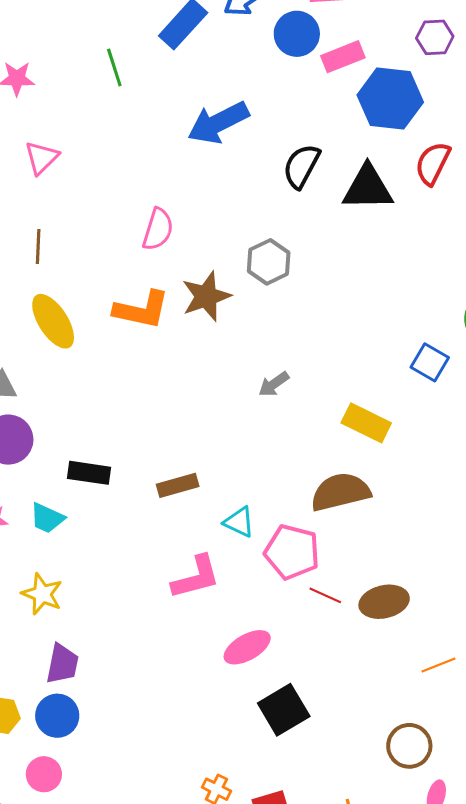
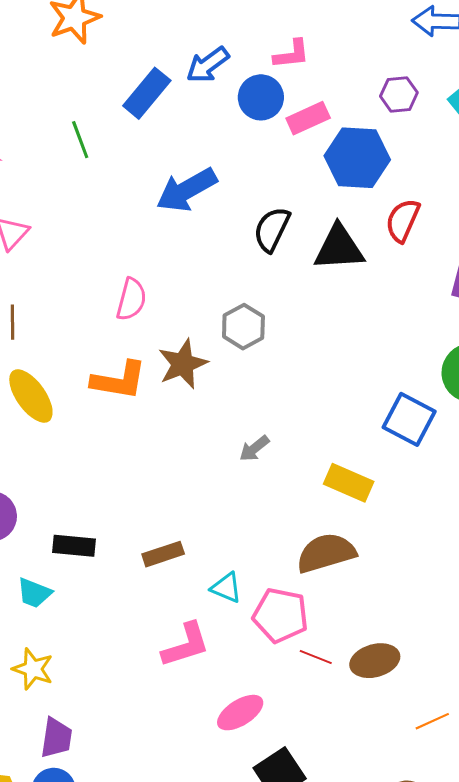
blue square: (430, 362) -> (409, 419), size x1.4

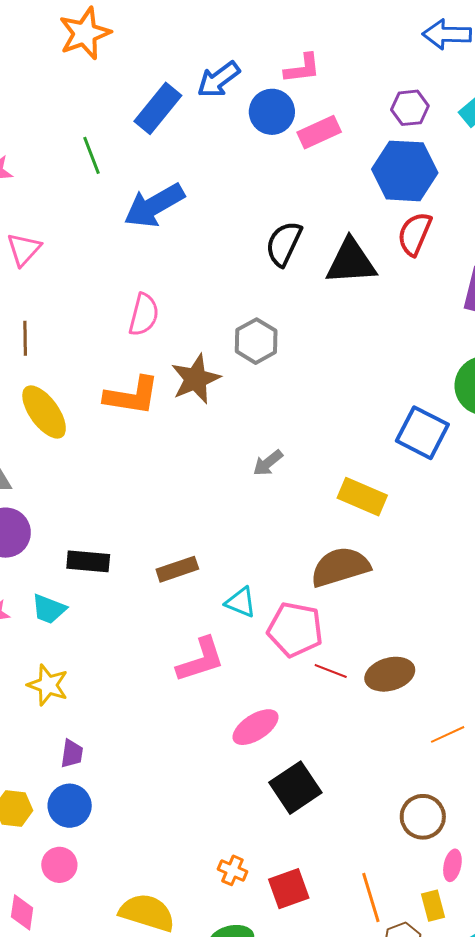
blue hexagon: (357, 158) -> (405, 171), moved
blue arrow: (187, 190) -> (154, 205), moved
purple trapezoid: (56, 738) -> (72, 754), size x0.7

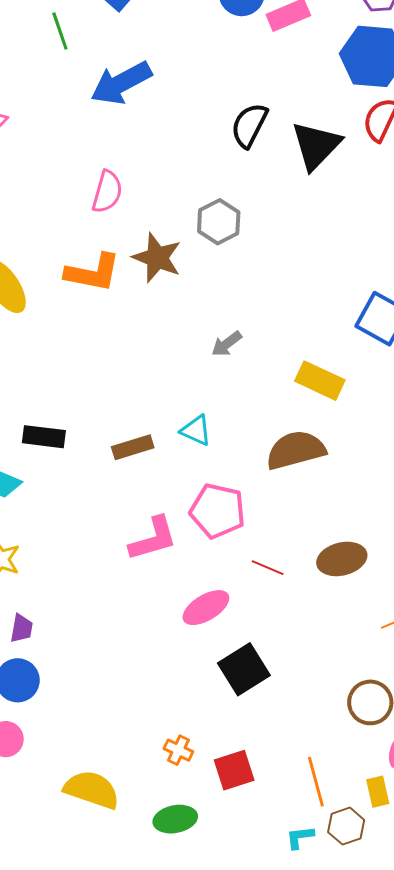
black triangle: (351, 262) -> (316, 145), turned -44
brown star: (196, 379) -> (157, 258), turned -30
cyan triangle: (241, 602) -> (196, 430), moved
pink pentagon: (295, 630) -> (218, 511), moved
red line: (331, 671) -> (268, 568), moved

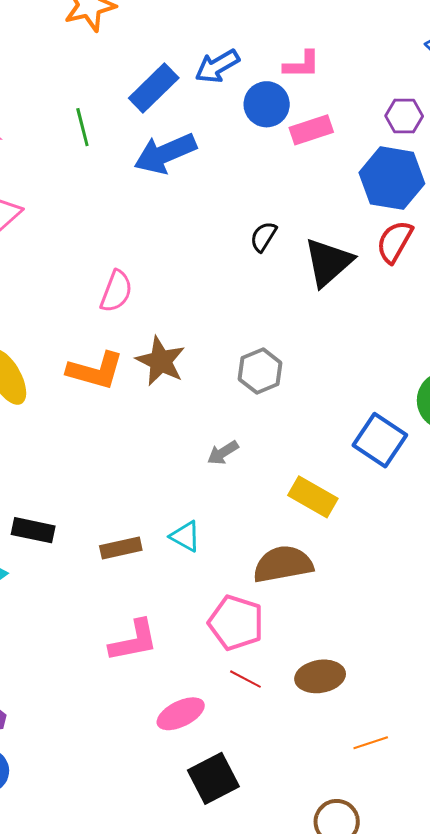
blue arrow: (121, 83) -> (165, 153), moved
black semicircle: (249, 125) -> (263, 237), size x0.7
gray hexagon: (219, 222) -> (260, 371), moved
pink pentagon: (218, 511) -> (236, 623), moved

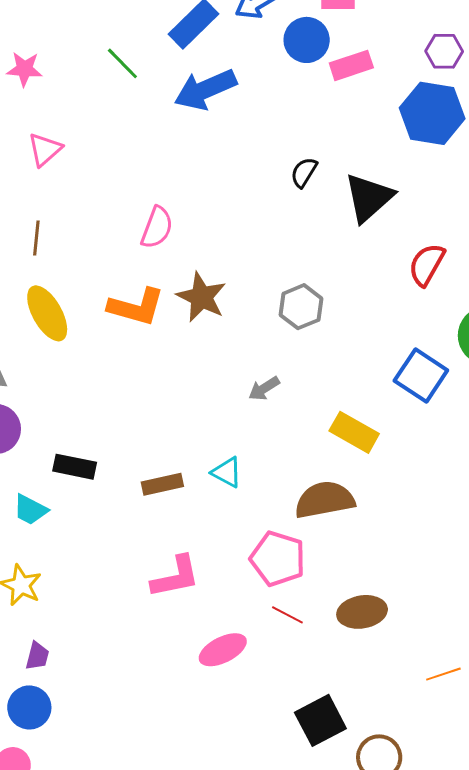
green line: (82, 127) -> (122, 63), turned -30
red semicircle: (395, 242) -> (427, 265), moved
orange line: (371, 743) -> (443, 674), moved
black square: (213, 778) -> (320, 720), moved

